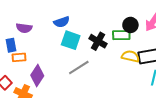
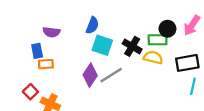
blue semicircle: (62, 22) -> (92, 25), turned -49
yellow semicircle: (130, 56) -> (153, 57), moved
purple diamond: (37, 76) -> (90, 75), moved

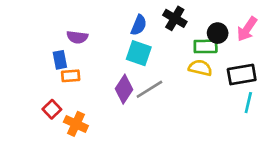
blue semicircle: (92, 25) -> (139, 25), moved
black cross: (132, 46) -> (175, 18), moved

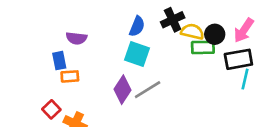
black cross: (175, 18) -> (173, 20), turned 35
yellow semicircle: (200, 68) -> (192, 32), moved
black rectangle: (242, 74) -> (238, 59), moved
cyan line: (248, 103) -> (245, 79), moved

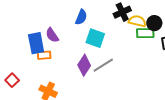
blue semicircle: (137, 26) -> (81, 17), moved
purple semicircle: (76, 38) -> (52, 35), moved, turned 49
blue rectangle: (59, 61) -> (36, 43), size x1.5
red square: (51, 109) -> (12, 80), moved

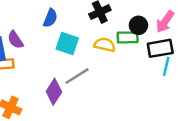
yellow semicircle: (137, 21) -> (105, 45), moved
purple diamond: (84, 65) -> (54, 92), moved

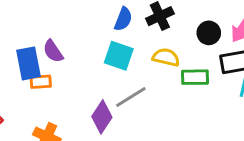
blue semicircle: (50, 18) -> (123, 19), moved
green rectangle: (128, 37) -> (195, 77), moved

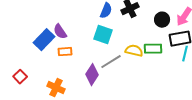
yellow semicircle: (166, 57) -> (134, 51), moved
blue rectangle: (29, 63) -> (44, 40), turned 55
orange rectangle: (41, 82) -> (65, 52), moved

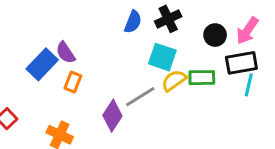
cyan square: (103, 35) -> (162, 57), moved
yellow semicircle: (134, 51) -> (174, 80), turned -48
orange rectangle: (65, 52) -> (73, 82), turned -64

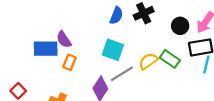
cyan square: (162, 57) -> (113, 50), moved
blue rectangle: (42, 64) -> (46, 49), turned 45
green rectangle: (202, 78) -> (170, 59), turned 36

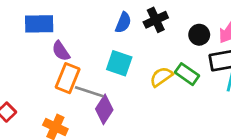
blue rectangle: (46, 49) -> (39, 24), moved
orange rectangle: (70, 62) -> (68, 78), size x1.5
gray line: (122, 74) -> (89, 92), moved, turned 50

